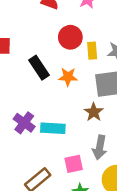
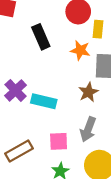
orange star: (68, 77) -> (80, 50), moved

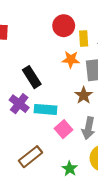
black rectangle: (41, 37) -> (32, 77), moved
pink square: (59, 141) -> (63, 129), moved, turned -30

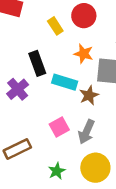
yellow rectangle: (84, 38) -> (55, 26), moved, turned -42
cyan rectangle: (46, 109) -> (65, 82), moved

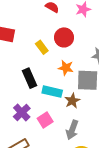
purple cross: (18, 89) -> (22, 112), moved
pink square: (59, 127) -> (45, 120), moved

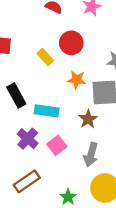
black rectangle: (29, 78) -> (16, 96), moved
cyan rectangle: (52, 92) -> (47, 111), moved

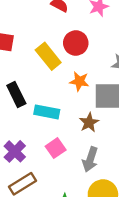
yellow rectangle: (45, 57) -> (48, 56), size x1.5
purple cross: (28, 139) -> (15, 151), moved

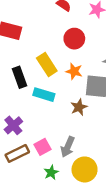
yellow rectangle: (48, 56) -> (47, 64), moved
pink square: (56, 148) -> (42, 147), moved
gray arrow: (90, 159) -> (68, 147), moved

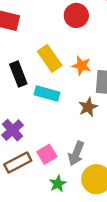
red circle: (74, 39) -> (76, 15), moved

